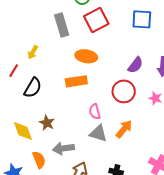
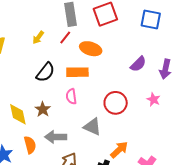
red line: (14, 71) -> (65, 38), moved
black semicircle: (33, 88) -> (45, 72), moved
red circle: (124, 91) -> (116, 103), moved
pink semicircle: (95, 112) -> (71, 96), moved
orange arrow: (124, 129) -> (119, 150), moved

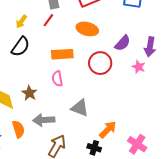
orange ellipse: (91, 49) -> (87, 29), moved
black semicircle: (45, 72) -> (20, 47), moved
pink star: (153, 100) -> (139, 67), moved
red circle: (116, 103) -> (100, 63), moved

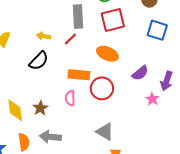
yellow arrow: (21, 21) -> (44, 36), turned 56
red circle: (100, 63) -> (102, 88), moved
gray triangle: (80, 108) -> (105, 132), moved

